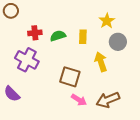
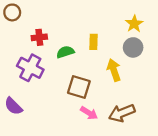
yellow star: (107, 21) -> (134, 24), moved
green semicircle: (58, 36) -> (65, 52), moved

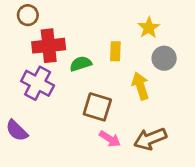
brown circle: (12, 12) -> (28, 15), moved
yellow star: (134, 24) -> (149, 28), moved
red cross: (39, 37) -> (49, 46), size x1.6

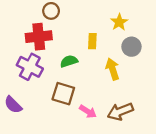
brown circle: (28, 15) -> (51, 11), moved
green semicircle: (81, 64) -> (69, 61), moved
brown square: (97, 107) -> (63, 94), moved

